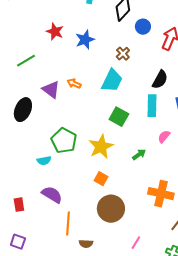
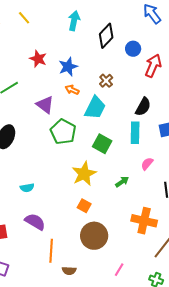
blue circle: (143, 27) -> (133, 49), moved
orange arrow: (74, 84) -> (72, 90), moved
purple triangle: (51, 90) -> (45, 105), moved
green pentagon: (64, 141) -> (63, 132), moved

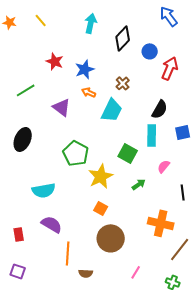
green pentagon: (63, 132) -> (76, 153), moved
green square: (102, 144) -> (128, 153), moved
cyan semicircle: (27, 188) -> (44, 190), size x1.6

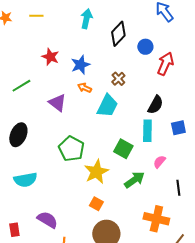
yellow line: (41, 20) -> (36, 16), turned -48
green arrow: (139, 184) -> (134, 180), size x1.5
cyan semicircle: (44, 190) -> (25, 180), moved

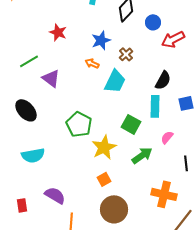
red arrow: (165, 64) -> (173, 39), turned -140
blue star: (80, 65) -> (101, 40), moved
purple triangle: (57, 103) -> (51, 78), moved
black ellipse: (18, 135) -> (26, 110), turned -65
orange square: (96, 204) -> (104, 179), turned 32

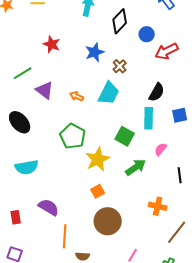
orange arrow: (92, 63) -> (77, 96), moved
orange cross: (164, 194) -> (158, 206), size x0.7

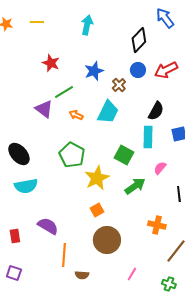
black diamond: (120, 21) -> (139, 40), moved
blue circle: (147, 34) -> (138, 70), moved
green line: (23, 73) -> (64, 92), moved
black ellipse: (20, 122) -> (19, 154), moved

